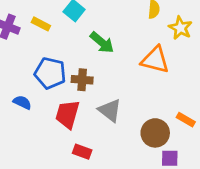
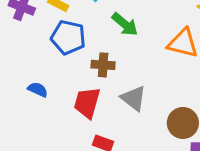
blue pentagon: (50, 73) -> (68, 37), moved

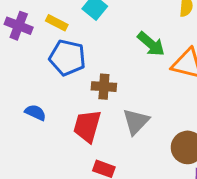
green arrow: (125, 24) -> (151, 44), moved
gray triangle: (134, 98) -> (136, 122), turned 36

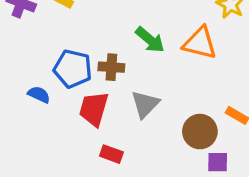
green arrow: (151, 44) -> (150, 40), moved
blue pentagon: (67, 58) -> (73, 69), moved

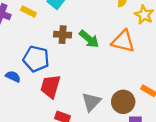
brown cross: (111, 67) -> (63, 35), moved
gray triangle: (145, 104) -> (91, 102), moved

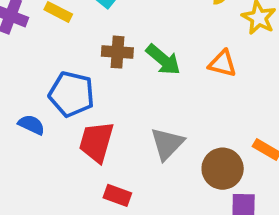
orange triangle: (123, 41) -> (223, 64), size x0.7
gray triangle: (91, 102) -> (167, 144), moved

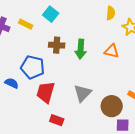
green arrow: (163, 60) -> (81, 49), turned 54

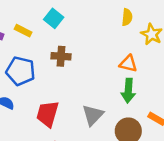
green arrow: (81, 49) -> (128, 91), moved
blue pentagon: (33, 67) -> (21, 71), moved

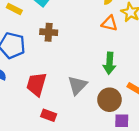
orange triangle: (128, 64) -> (109, 23), moved

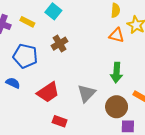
brown cross: (49, 32) -> (60, 44), turned -35
red trapezoid: (36, 84) -> (48, 92), turned -140

